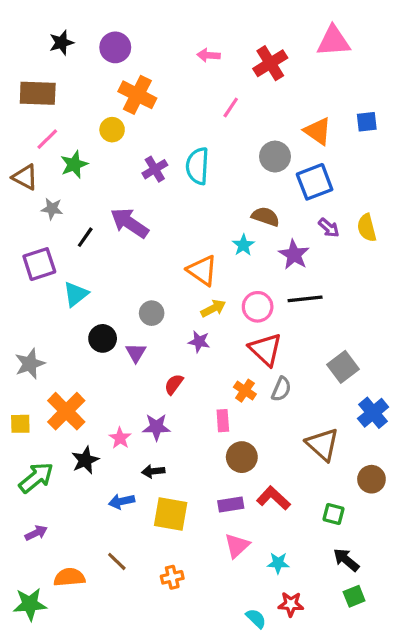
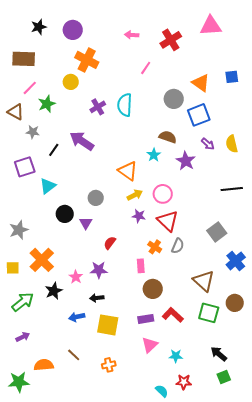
black line: (305, 299) -> (232, 189), moved
purple star: (199, 342) -> (139, 216), moved
green square: (334, 514) -> (209, 313), moved, size x1.5

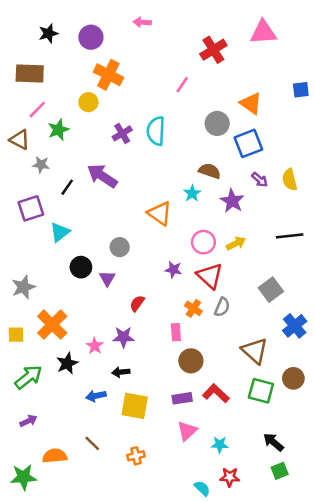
pink arrow: (132, 35) -> (142, 22), moved
blue square: (232, 77) -> (301, 90), moved
yellow arrow: (135, 195) -> (236, 243), moved

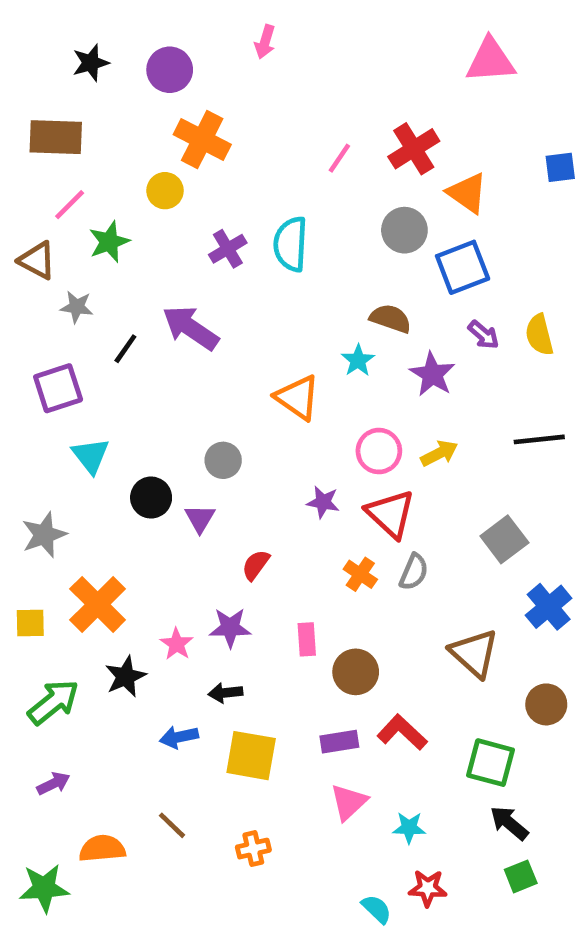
pink arrow: (142, 22) -> (265, 42), turned -77
red cross: (213, 50) -> (414, 149), moved
cyan triangle: (60, 232) -> (91, 456), moved, turned -30
pink rectangle: (176, 332) -> (307, 639), moved
green square: (261, 391) -> (490, 763), moved

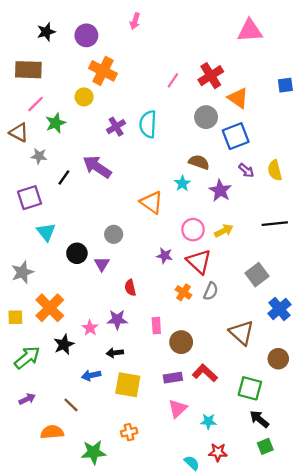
red semicircle: (256, 565) -> (130, 288), turned -49
brown line: (172, 825) -> (71, 405), moved
green star: (44, 888) -> (94, 452), moved

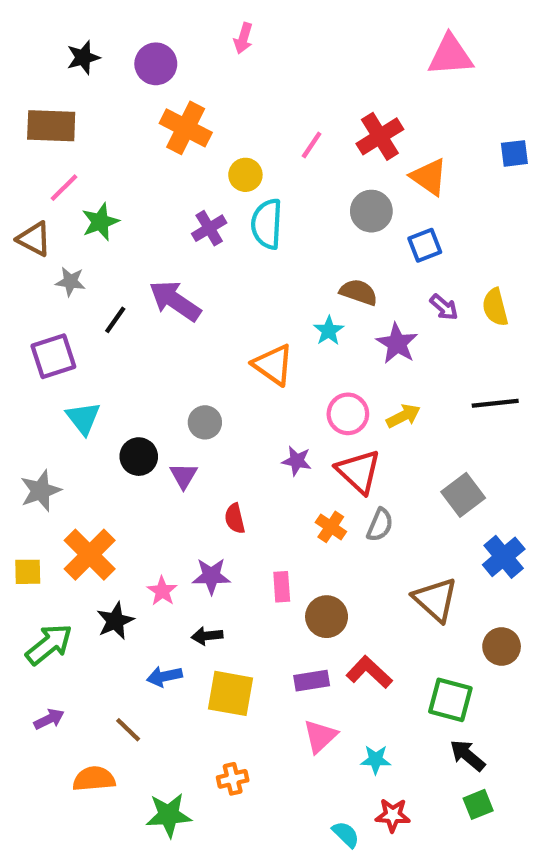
yellow circle: (84, 97) -> (245, 175), moved
blue square: (236, 136) -> (425, 245), size x0.7

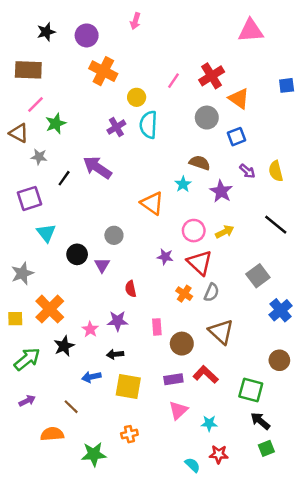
black line: (495, 403) -> (276, 225), turned 45
brown triangle: (435, 600) -> (221, 332), moved

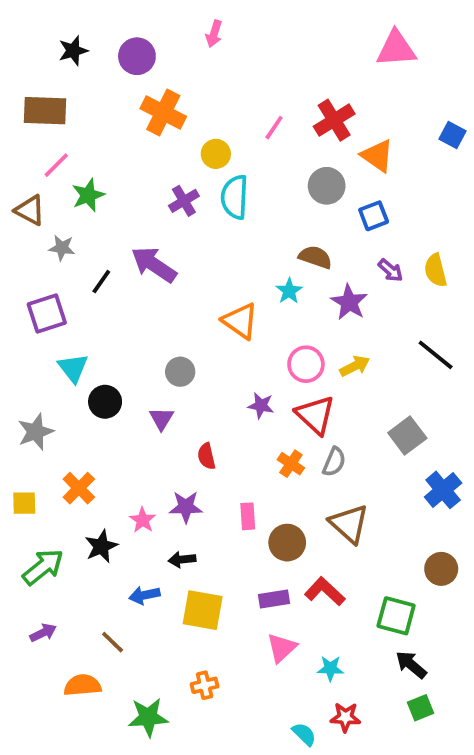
blue square: (287, 85) -> (452, 135), turned 35
black circle: (77, 254) -> (105, 402), moved
orange cross: (50, 309) -> (79, 488), size x0.7

